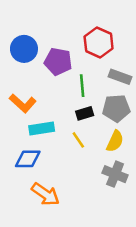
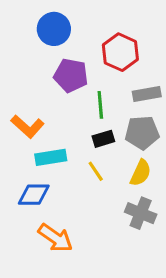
blue circle: (24, 49) -> (54, 29), moved
gray rectangle: (120, 77) -> (147, 94), turned -30

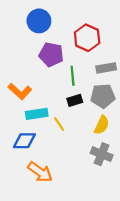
yellow line: (96, 171) -> (59, 124), moved

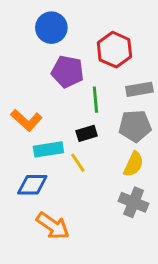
black rectangle: (75, 100) -> (87, 133), moved

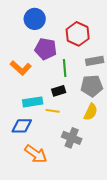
orange L-shape: (26, 120) -> (21, 68), moved
yellow line: (78, 163) -> (53, 111), turned -48
gray cross: (134, 202) -> (72, 138), moved

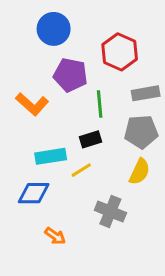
yellow line: (53, 111) -> (81, 170), turned -40
orange arrow: (36, 154) -> (55, 236), size x0.6

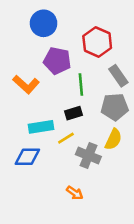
gray rectangle: (146, 93) -> (118, 76), turned 65
gray cross: (110, 212) -> (88, 156), moved
orange arrow: (55, 236) -> (75, 193), moved

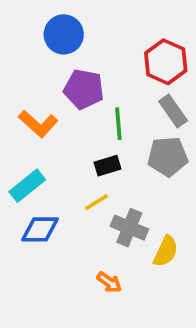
red hexagon: (97, 42) -> (166, 62), moved
cyan rectangle: (41, 127) -> (27, 186), moved, turned -30
yellow semicircle: (113, 139) -> (166, 251), moved

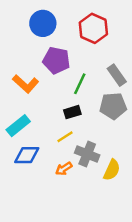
red hexagon: (166, 62) -> (93, 28), moved
green line: (118, 124) -> (80, 84), turned 30
orange arrow: (109, 282) -> (64, 169), moved, turned 112

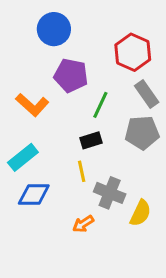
red hexagon: (93, 28) -> (133, 52), moved
yellow line: (65, 137) -> (82, 171), turned -70
orange arrow: (64, 169) -> (83, 224), moved

